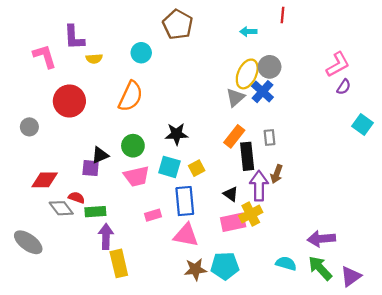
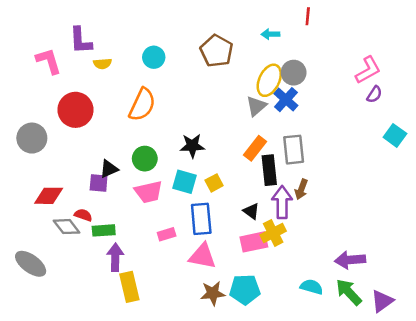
brown pentagon: (178, 24) -> (217, 51), moved
gray circle: (29, 127) -> (32, 138), size x1.5
gray rectangle: (270, 137) -> (294, 150), size x1.6

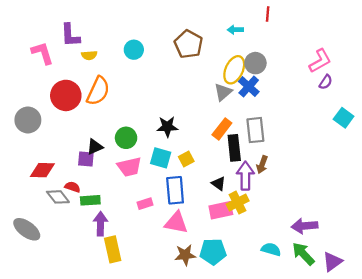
orange semicircle: (142, 105) -> (98, 91), moved

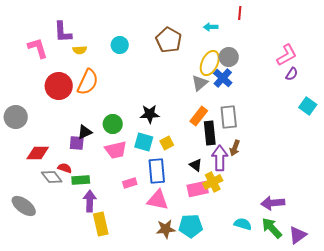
gray circle: (28, 120) -> (16, 117), moved

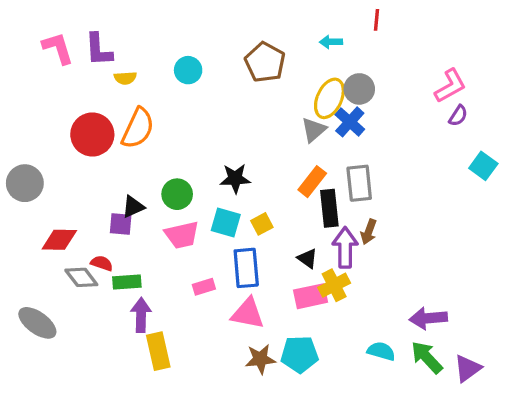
pink L-shape: (38, 48) -> (58, 48), moved

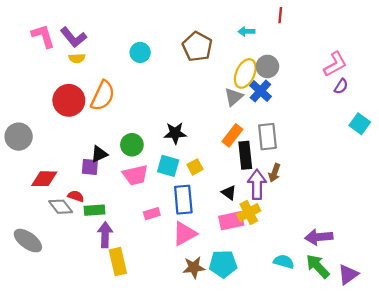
purple L-shape: (99, 50) -> (73, 37), turned -36
yellow semicircle: (125, 78) -> (77, 58), moved
pink triangle: (248, 313) -> (184, 234), turned -40

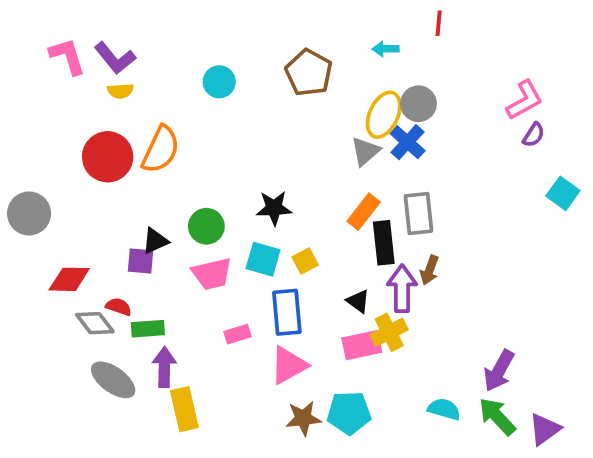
purple arrow: (319, 237) -> (499, 371), turned -56
gray ellipse: (28, 241) -> (113, 380), moved

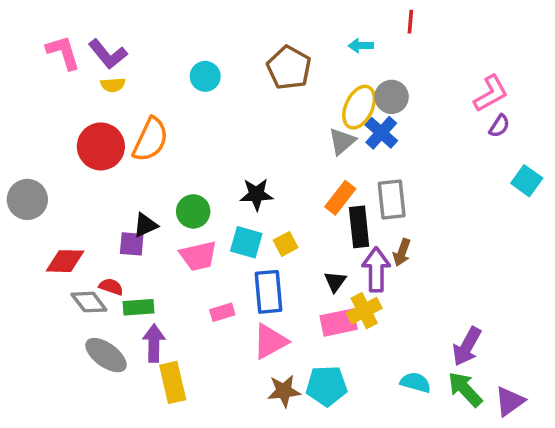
black triangle: (358, 301) -> (335, 282), turned 30

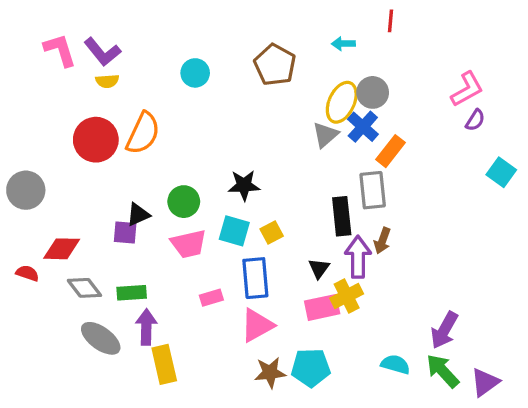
orange rectangle: (340, 198) -> (391, 151), moved
red semicircle: (111, 287) -> (27, 273), moved

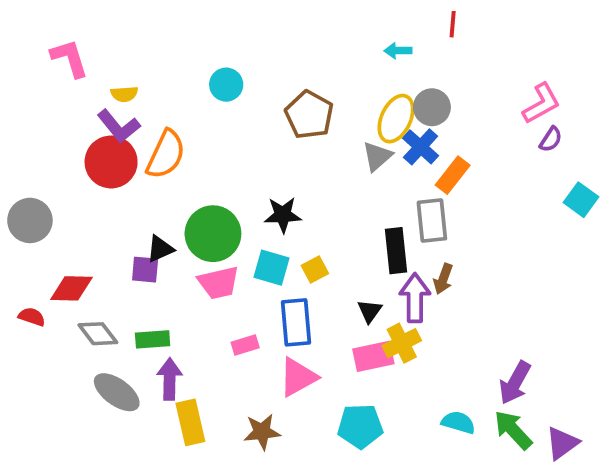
purple L-shape: (102, 52) -> (119, 126), moved
brown pentagon: (275, 65) -> (309, 115), moved
green circle: (184, 202) -> (213, 234), size x1.5
brown star: (270, 373) -> (262, 432), moved

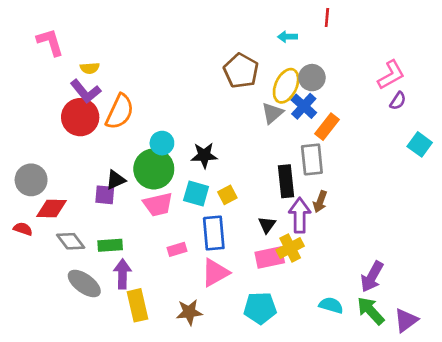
cyan circle: (226, 85) -> (162, 143), moved
brown pentagon: (309, 115) -> (241, 71), moved
gray circle: (30, 220) -> (31, 180), moved

